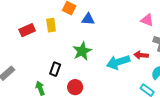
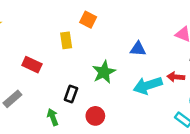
blue triangle: (88, 19) -> (138, 49), moved
red rectangle: (27, 30) -> (32, 65), moved, turned 49

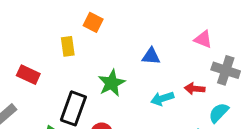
cyan arrow: (148, 85) -> (162, 99), size x0.7
black rectangle: (71, 94) -> (73, 108), size x1.6

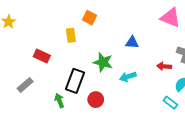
pink triangle: (203, 39) -> (170, 18), moved, size x1.5
green star: (112, 83) -> (103, 62), turned -30
cyan arrow: (162, 99) -> (128, 77), moved

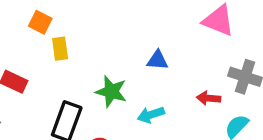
orange square: (89, 18) -> (40, 22), moved

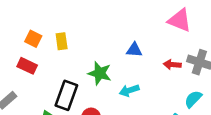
orange square: (40, 22) -> (33, 39), moved
red arrow: (209, 98) -> (172, 65), moved

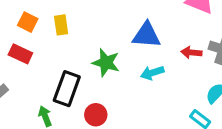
blue triangle: (134, 50) -> (146, 35), size x1.5
cyan arrow: (129, 90) -> (152, 73), moved

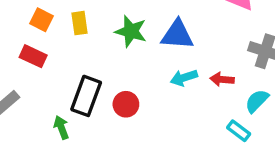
red arrow: (191, 52) -> (222, 79), moved
green star: (106, 63) -> (131, 31), moved
red circle: (96, 115) -> (126, 104), moved

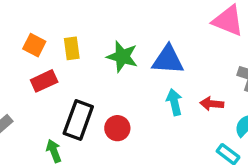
red rectangle: (33, 56) -> (44, 81), moved, turned -50
cyan arrow: (184, 78) -> (174, 102), turned 95

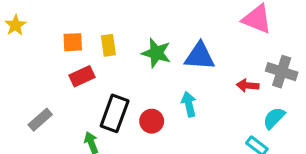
orange square: (34, 45) -> (73, 42), turned -30
cyan arrow: (174, 102) -> (189, 104), moved
red arrow: (212, 104) -> (248, 86), moved

